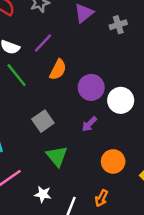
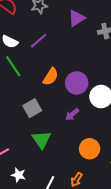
orange semicircle: (58, 70) -> (51, 77), moved
white star: (43, 194) -> (18, 175), moved

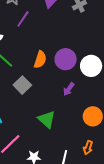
purple line: (39, 41) -> (23, 19), moved
gray square: (32, 108) -> (22, 85), moved

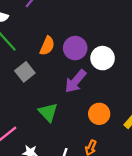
purple arrow: (69, 89) -> (76, 81), size x1.6

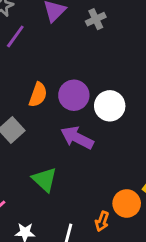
purple arrow: (76, 81) -> (77, 138), turned 80
orange circle: (99, 114) -> (127, 203), moved

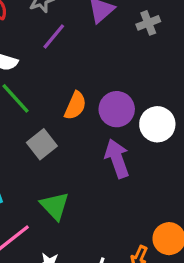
purple arrow: (77, 138) -> (117, 158), turned 40
green triangle: (45, 180) -> (55, 206), moved

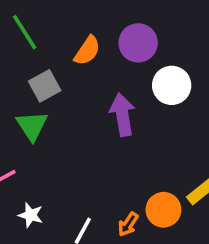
purple circle: (117, 109) -> (138, 43), moved
green triangle: (55, 206) -> (32, 126), moved

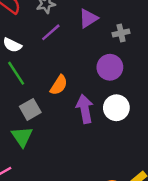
purple circle: (138, 43) -> (110, 67), moved
purple arrow: (122, 115) -> (85, 109), moved

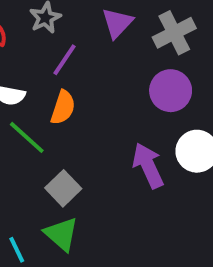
gray cross: (121, 33) -> (174, 33), size x1.5
orange semicircle: (59, 85) -> (63, 107), moved

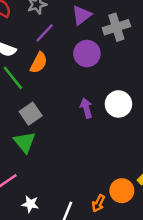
purple circle: (171, 91) -> (87, 54), moved
purple arrow: (148, 166) -> (86, 108), size x0.7

